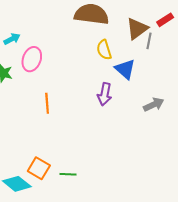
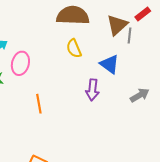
yellow semicircle: (104, 50) -> (74, 48), moved

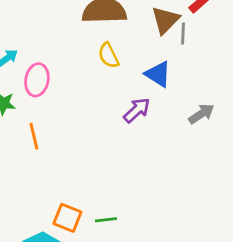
purple arrow: (92, 90) -> (137, 110), turned -135
orange line: (39, 104) -> (34, 136), moved

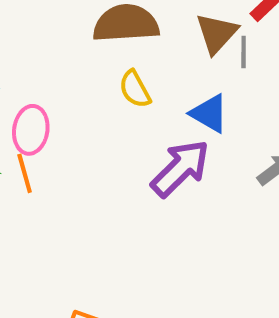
purple arrow: (137, 110) -> (180, 168), size x1.5
orange line: (34, 136) -> (25, 173), moved

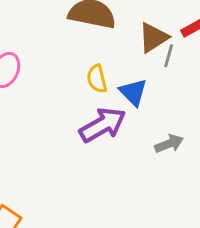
yellow semicircle: (135, 89) -> (97, 79), moved

